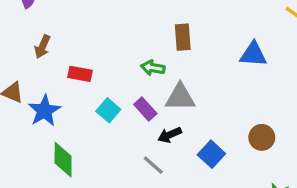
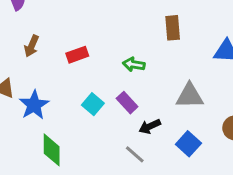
brown rectangle: (183, 37) -> (173, 28), moved
red rectangle: (80, 74) -> (77, 55), moved, turned -30
gray triangle: (180, 97) -> (190, 96), moved

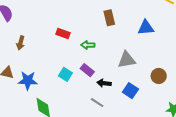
red rectangle: (77, 55) -> (63, 33), moved, turned 48
blue star: (34, 105) -> (28, 81), turned -30
black arrow: (150, 126) -> (104, 83), turned 40

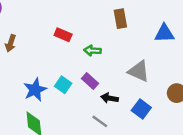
gray triangle: (127, 60) -> (139, 71), turned 30
blue star: (28, 81) -> (35, 90), moved, turned -30

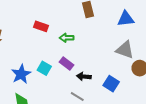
gray triangle: (139, 71) -> (125, 50), moved

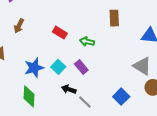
red rectangle: (41, 26) -> (60, 33), moved
black arrow: (84, 76) -> (69, 89), moved

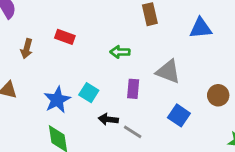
red rectangle: (60, 33) -> (65, 37), moved
gray triangle: (142, 66) -> (168, 72), moved
purple rectangle: (81, 67) -> (133, 89), moved, turned 56

